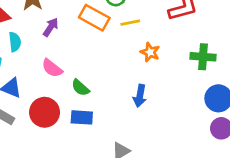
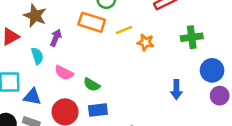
yellow line: (130, 23) -> (124, 30), moved
cyan semicircle: (15, 42) -> (37, 56), moved
blue arrow: (140, 96) -> (176, 90), moved

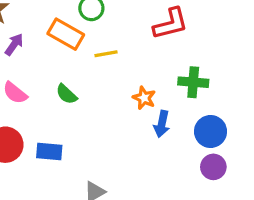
orange star: (145, 42) -> (144, 98), moved
green semicircle: (92, 85) -> (66, 94), moved
blue arrow: (176, 90) -> (162, 124), moved

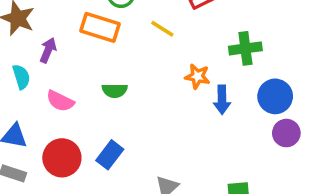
yellow line: (106, 54) -> (162, 29), moved, turned 55
green semicircle: (66, 94) -> (115, 90), turned -30
blue rectangle: (49, 151) -> (110, 155), turned -45

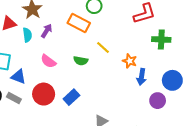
yellow line: (162, 29) -> (103, 48), moved
green cross: (245, 48) -> (161, 39), moved
cyan semicircle: (21, 77) -> (27, 35), moved
purple circle: (286, 133) -> (158, 101), moved

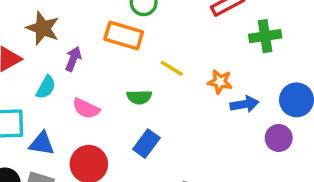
cyan semicircle: (27, 35) -> (46, 87), moved, turned 48
blue arrow: (141, 77) -> (244, 104), turned -98
blue rectangle: (71, 97) -> (146, 144), moved

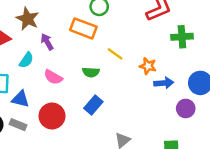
purple arrow: (73, 59) -> (47, 42), turned -56

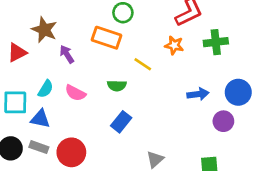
cyan semicircle: (26, 60) -> (46, 89), moved
orange star: (148, 66) -> (174, 45), moved
red circle: (52, 116) -> (71, 152), moved

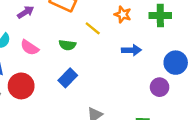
purple arrow: (67, 54) -> (26, 12), turned 84
blue arrow: (198, 94) -> (131, 50), moved
red circle: (71, 152) -> (21, 86), moved

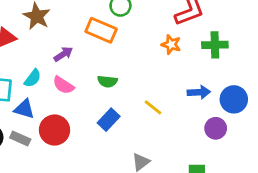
purple arrow: (26, 12) -> (63, 54), moved
yellow line: (93, 28) -> (153, 107), moved
blue arrow: (131, 50) -> (199, 92), moved

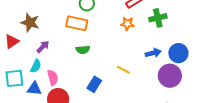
purple arrow: (63, 54) -> (43, 47), moved
green semicircle: (107, 81) -> (83, 50), moved
pink semicircle: (63, 85) -> (53, 78), moved, turned -126
purple circle: (216, 128) -> (170, 76), size x1.5

